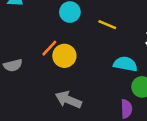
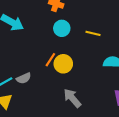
gray arrow: (68, 100) -> (72, 98), turned 36

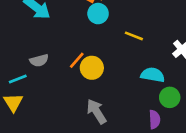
cyan circle: (62, 28) -> (98, 14), moved
gray semicircle: (24, 78) -> (39, 60), moved

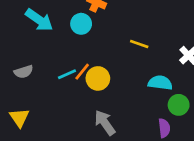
cyan circle: (98, 14) -> (81, 24), moved
gray semicircle: (39, 60) -> (24, 72), moved
cyan line: (18, 79) -> (67, 74), moved

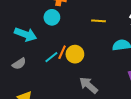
cyan arrow: (39, 20) -> (26, 34), moved

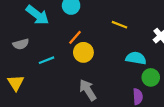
orange line: (62, 52) -> (75, 37), moved
cyan line: (51, 57) -> (46, 60), moved

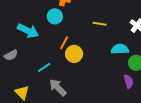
gray semicircle: (21, 44) -> (11, 55), moved
gray arrow: (88, 90) -> (58, 87), moved

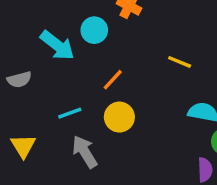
cyan circle: (55, 16) -> (94, 30), moved
yellow circle: (74, 54) -> (119, 117), moved

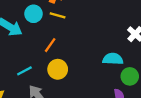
yellow line: (180, 62) -> (58, 15), moved

